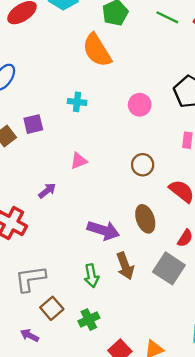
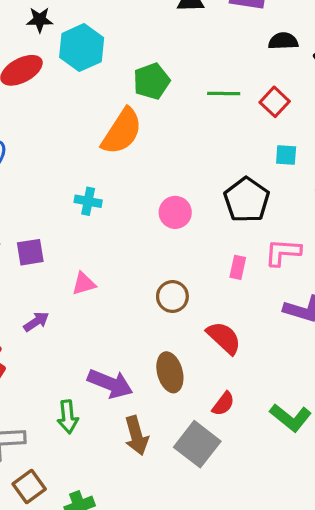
green line: (167, 17) -> (224, 94), turned -30
orange semicircle: (97, 50) -> (122, 131), turned -120
purple square: (33, 124) -> (30, 252), moved
green arrow: (91, 276) -> (68, 417), moved

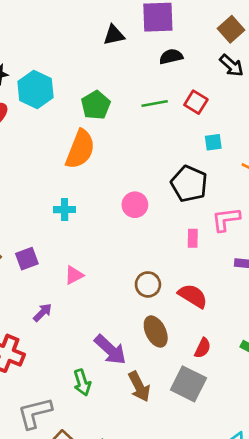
black semicircle: (283, 41) -> (171, 57), moved
brown circle: (172, 296) -> (148, 284), moved
purple arrow: (110, 384) -> (110, 350), turned 32

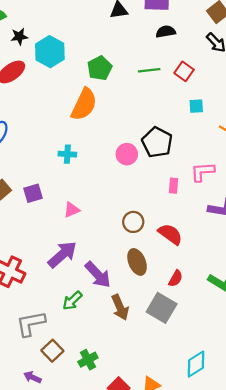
black pentagon: (189, 184) -> (157, 142), moved
purple arrow: (42, 312) -> (62, 254), moved, size x1.8
green arrow: (82, 382) -> (72, 301), turned 60

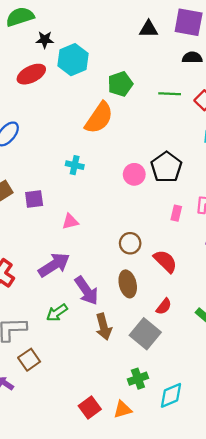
green cross: (88, 360) -> (138, 379), moved

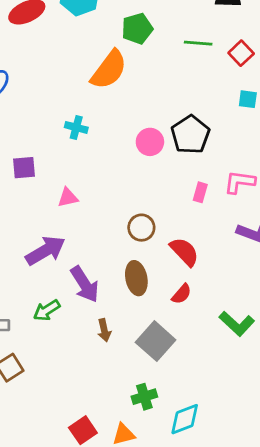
red semicircle: (164, 306) -> (182, 294), moved
brown arrow: (104, 327) -> (104, 330), size x0.7

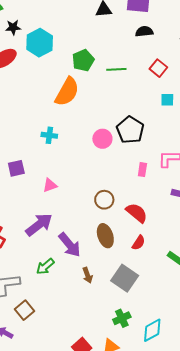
green line: (198, 43) -> (116, 69), moved

